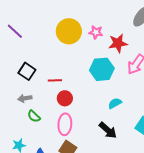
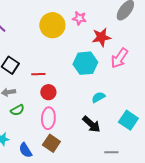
pink star: (96, 32) -> (79, 18), moved
green semicircle: (34, 116) -> (17, 110), turned -72

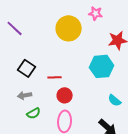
pink star: (79, 18) -> (96, 13), moved
cyan semicircle: (98, 97) -> (115, 100), turned -112

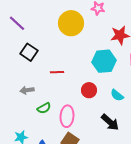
black square: (27, 68) -> (29, 52), moved
red circle: (65, 95) -> (89, 90), moved
green semicircle: (34, 113) -> (44, 108), moved

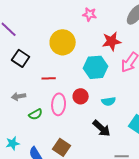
yellow circle: (71, 23) -> (63, 42), moved
cyan semicircle: (117, 95) -> (109, 101), turned -48
pink ellipse: (67, 116) -> (59, 104), moved

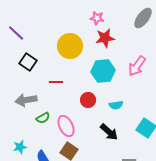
red star: (112, 41) -> (105, 38), moved
gray arrow: (19, 96) -> (26, 100), size x1.5
pink ellipse: (59, 104) -> (66, 126), moved, turned -30

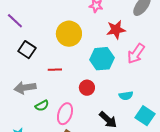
red star: (105, 38) -> (116, 30), moved
cyan semicircle: (116, 105) -> (126, 96), moved
pink ellipse: (66, 126) -> (65, 114), turned 45

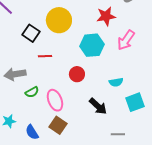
black square: (27, 50) -> (31, 33), moved
pink ellipse: (65, 114) -> (55, 100), turned -40
cyan square: (145, 116) -> (135, 102), turned 36

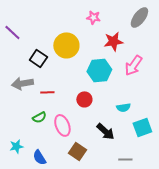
red line: (45, 56) -> (47, 92), moved
gray arrow: (15, 74) -> (22, 83), moved
brown square: (58, 125) -> (77, 151), moved

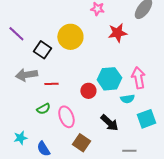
purple line: (12, 32) -> (16, 34), moved
pink arrow: (133, 65) -> (138, 78), moved, turned 135
cyan hexagon: (99, 70) -> (109, 79), moved

